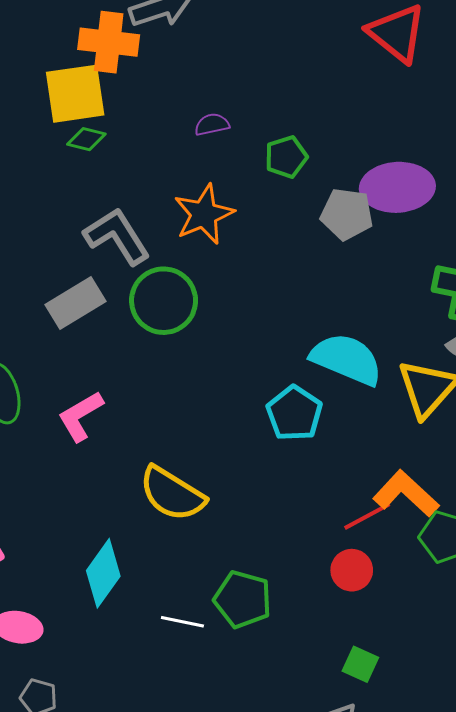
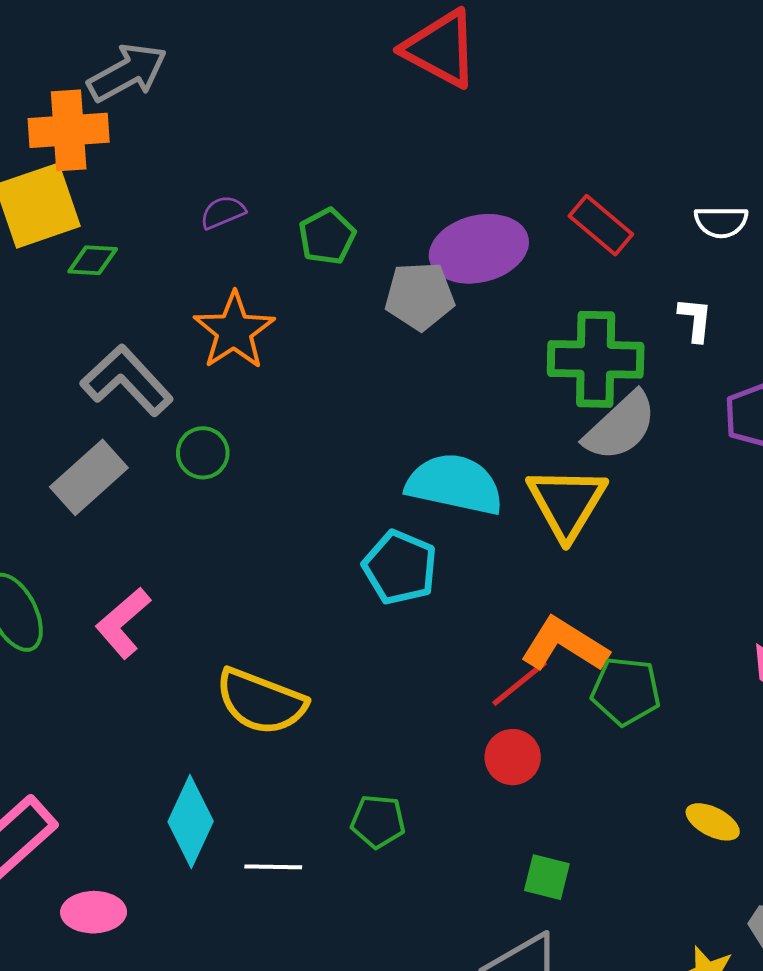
green diamond: (86, 139) -> (93, 260), moved
green circle: (164, 301) -> (203, 453), size x0.6
green pentagon: (243, 599) -> (378, 821), size x0.7
white line: (182, 622) -> (273, 867), moved

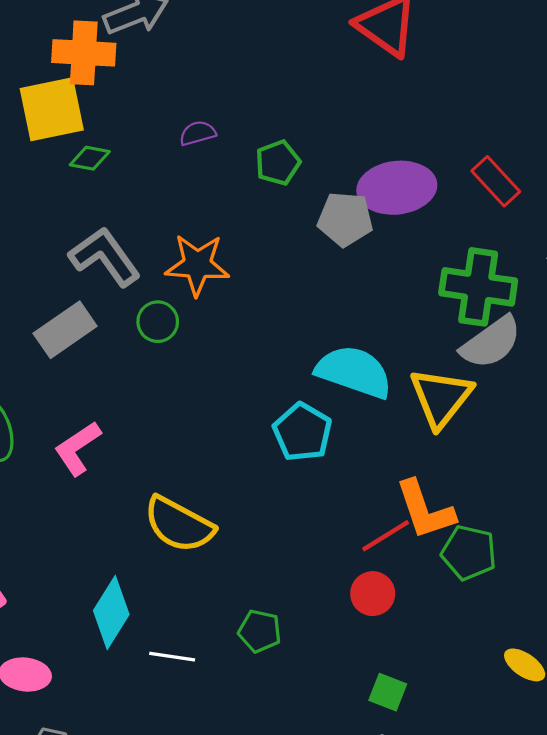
orange star: (234, 331) -> (197, 265), moved, turned 30
orange L-shape: (565, 645) -> (425, 510), turned -148

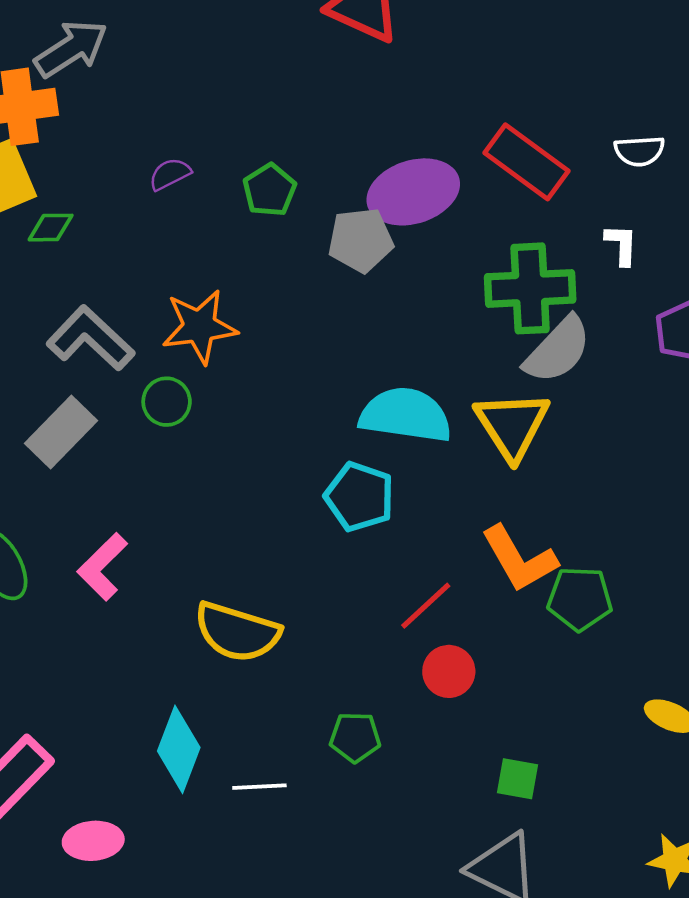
red rectangle: (496, 181) -> (526, 162), size x1.4
red line: (386, 536) -> (426, 606), moved
red circle: (373, 594) -> (449, 671), moved

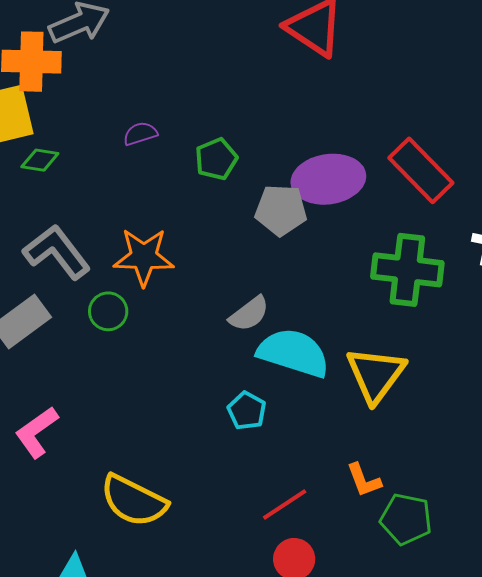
gray semicircle: (558, 350) -> (249, 314), moved, size x0.7
cyan pentagon: (359, 497) -> (247, 411), size x0.7
orange L-shape: (519, 559) -> (364, 480), size x0.6

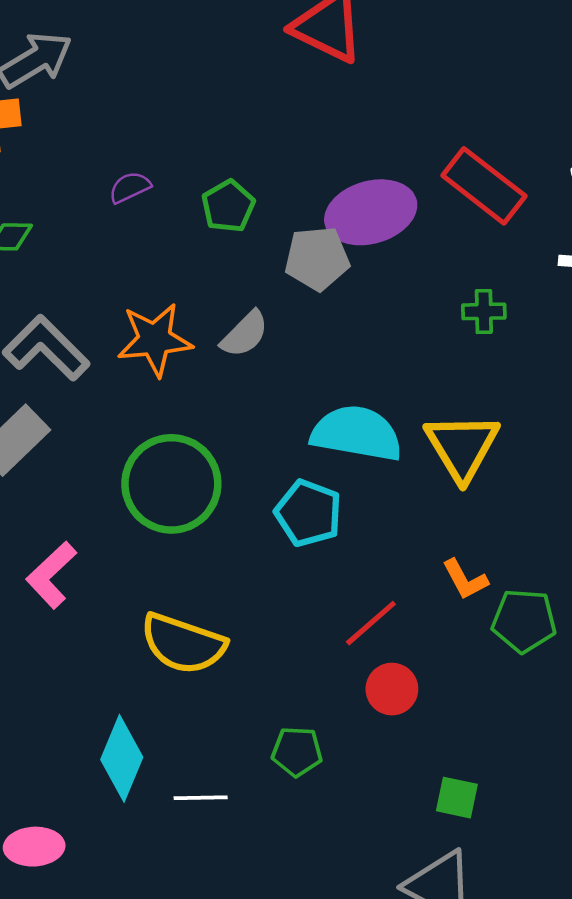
green cross: (407, 270) -> (484, 311), size x0.5
green circle: (108, 311) -> (171, 484), moved, size x2.0
gray semicircle: (249, 314) -> (245, 334), moved
cyan pentagon: (247, 411) -> (308, 513), size x1.4

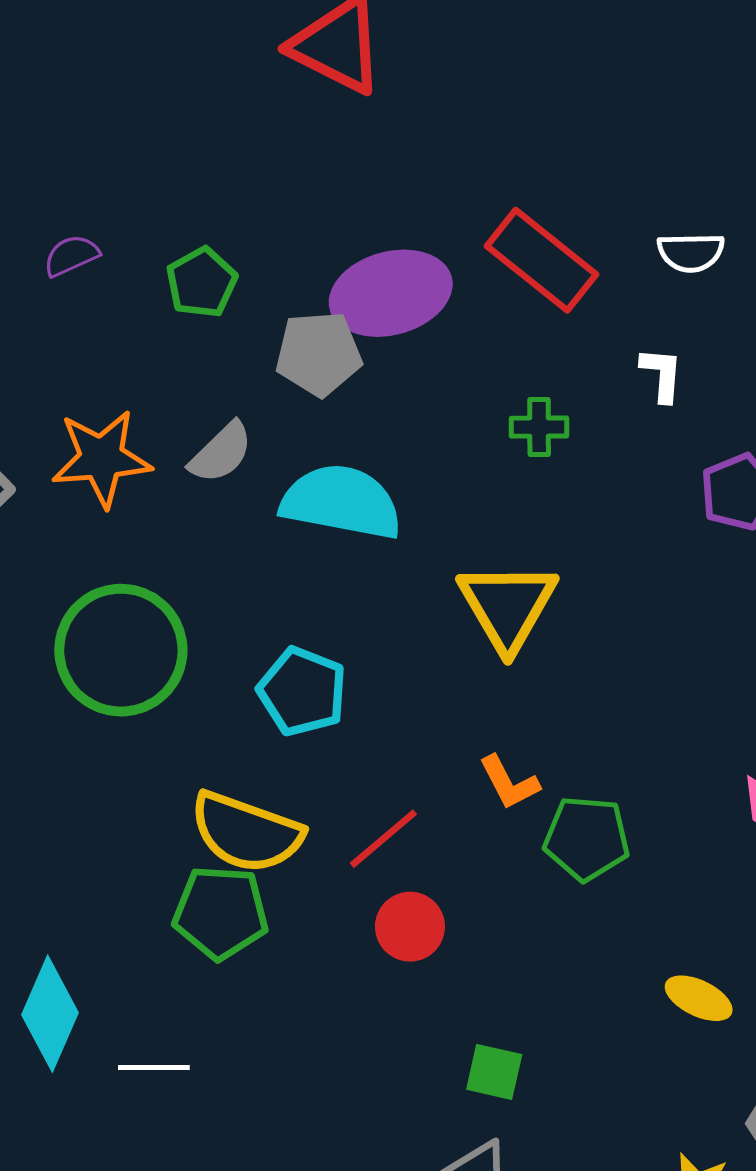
cyan semicircle: (357, 433) -> (341, 502), moved
yellow semicircle: (183, 644) -> (246, 832), moved
green pentagon: (297, 752) -> (221, 913), moved, size x1.4

